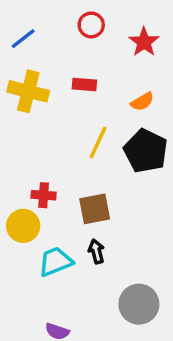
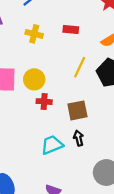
yellow cross: (28, 91) -> (34, 34), size x0.7
yellow circle: (23, 226) -> (34, 79), moved

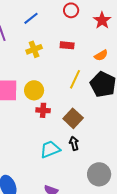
yellow cross: (34, 34) -> (34, 49), turned -35
brown square: (77, 110) -> (73, 118), turned -36

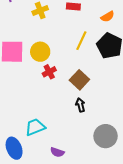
red cross: (43, 110) -> (49, 72), turned -32
cyan trapezoid: (50, 149) -> (35, 127), moved

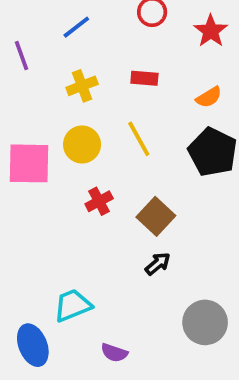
yellow line: (81, 41) -> (139, 139), moved, turned -54
yellow circle: (40, 52) -> (82, 144), moved
black arrow: (80, 105) -> (158, 264), turned 64

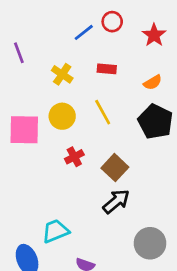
blue line: (76, 27) -> (84, 32), moved
yellow cross: (82, 86) -> (62, 74), turned -35
black arrow: (158, 264) -> (116, 201), size x1.5

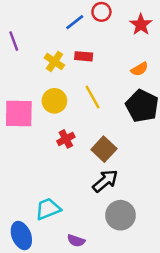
red rectangle: (107, 69) -> (84, 56), moved
gray circle: (150, 243) -> (121, 215), moved

